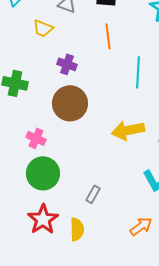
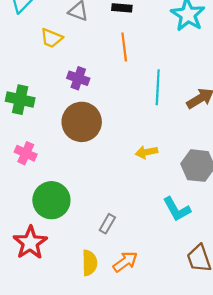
yellow arrow: (128, 130) -> (147, 152), size x0.6
pink cross: (36, 138) -> (26, 153), moved
red star: (43, 219) -> (30, 243), moved
orange arrow: (141, 226) -> (125, 262), moved

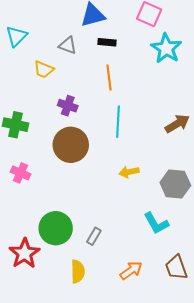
cyan line: (158, 87) -> (118, 122), moved
green circle: (51, 200) -> (56, 228), moved
orange arrow: (125, 262) -> (131, 270), moved

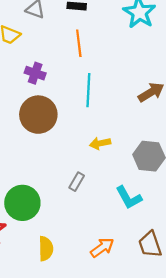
gray rectangle: (94, 236) -> (77, 182), moved

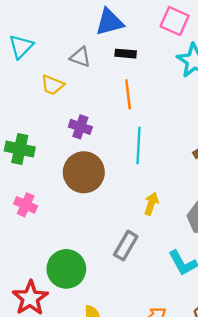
yellow arrow: (100, 143) -> (151, 204), turned 120
gray rectangle: (77, 182) -> (126, 246), size x1.4

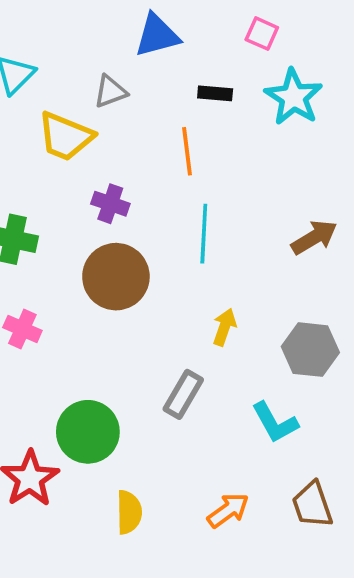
pink square: (175, 21) -> (262, 34), size x0.7
black rectangle: (126, 54) -> (215, 93), moved
gray triangle: (80, 57) -> (110, 92), turned -40
yellow trapezoid: (52, 85) -> (65, 136), size x1.5

